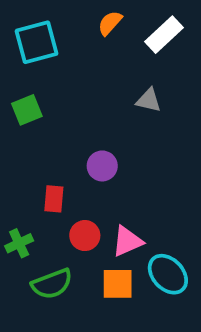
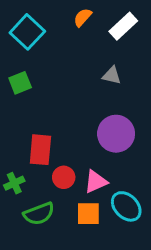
cyan square: (36, 42) -> (27, 32), turned -32
purple circle: (102, 166) -> (116, 134), moved, size x1.6
red rectangle: (54, 199) -> (40, 150), size x1.5

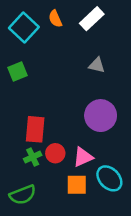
orange semicircle: (83, 17) -> (55, 19), moved, turned -66
white rectangle: (123, 26) -> (92, 19), moved
green cross: (14, 183) -> (33, 157), moved
green semicircle: (39, 214) -> (23, 195), moved

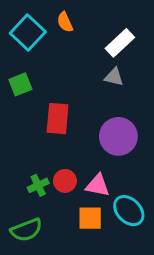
white rectangle: (92, 19) -> (120, 43), moved
red rectangle: (35, 129) -> (58, 119), moved
pink triangle: (83, 157) -> (98, 185), turned 35

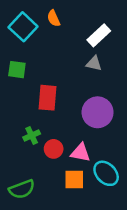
green square: (20, 84) -> (17, 70), turned 30
green cross: (38, 185) -> (32, 135), moved

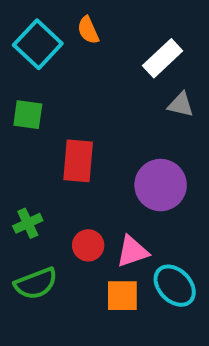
gray triangle: (94, 63) -> (181, 105), moved
green cross: (32, 135) -> (28, 223), moved
pink triangle: (80, 153) -> (132, 251), turned -30
green semicircle: (22, 189) -> (36, 284), moved

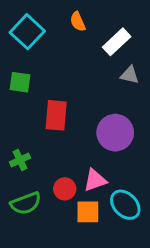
orange semicircle: (88, 30) -> (78, 22), moved
red circle: (88, 245) -> (65, 189), moved

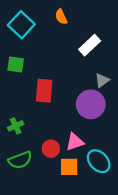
white rectangle: (117, 42) -> (90, 45), moved
gray triangle: (130, 75) -> (102, 80), moved, turned -49

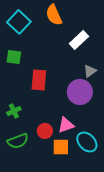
orange semicircle: (61, 17) -> (54, 15), size x1.5

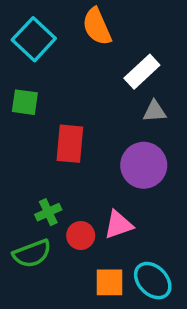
gray triangle: (90, 71) -> (155, 111), moved, turned 32
green cross: (14, 111) -> (48, 212), moved
cyan ellipse: (87, 142) -> (153, 281), moved
orange square: (61, 147) -> (109, 282), moved

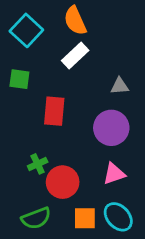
white rectangle: (142, 72) -> (75, 55), moved
pink triangle: (119, 225) -> (114, 174), moved
red circle: (81, 236) -> (63, 182), size x1.5
green semicircle: (32, 254) -> (36, 218), moved

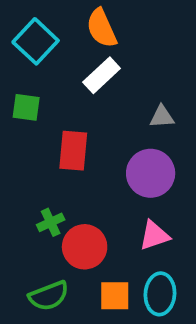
cyan ellipse: (118, 217) -> (160, 294), turned 48

